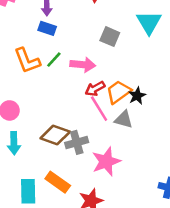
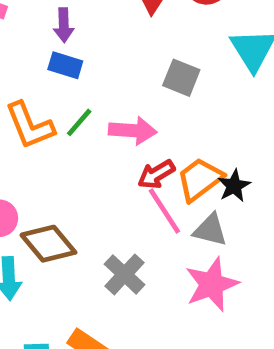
brown diamond: (55, 135) -> (48, 244), moved, turned 32
gray cross: (77, 142) -> (125, 274), turned -30
pink star: (106, 162) -> (212, 284), moved

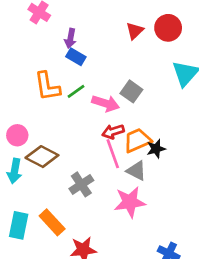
purple arrow: (64, 25) -> (70, 38), moved
gray square: (181, 78) -> (131, 91), moved
brown diamond: (48, 244) -> (42, 157), turned -36

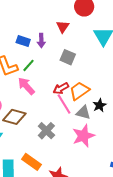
red triangle: (135, 31) -> (63, 27), moved
purple arrow: (70, 38) -> (41, 41), moved
pink arrow: (106, 103) -> (26, 86), moved, turned -138
black star: (156, 149) -> (100, 105), moved

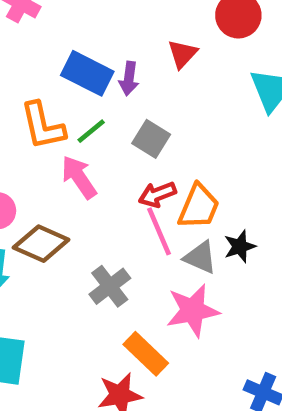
blue rectangle: (23, 41) -> (87, 73), size x1.5
gray square: (68, 57) -> (151, 139), moved
orange trapezoid: (79, 91) -> (199, 207), turned 140
orange rectangle: (31, 162) -> (146, 354), moved

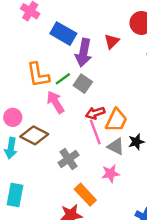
blue rectangle: (87, 73) -> (63, 34), moved
purple arrow: (129, 78) -> (84, 53), size x1.6
gray square: (151, 139) -> (83, 84), moved
pink star: (193, 311) -> (111, 174), size x0.7

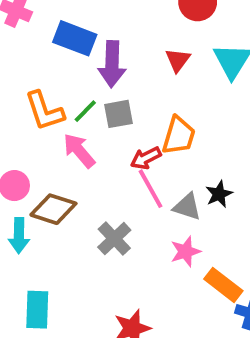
red triangle: (112, 41) -> (178, 60), moved
gray square: (83, 84) -> (118, 114), turned -36
orange trapezoid: (116, 120) -> (179, 136), moved
orange rectangle: (85, 195) -> (223, 285), moved

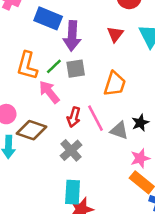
orange L-shape: (44, 111) -> (27, 66), turned 32
red arrow: (146, 158) -> (74, 117), moved, turned -48
pink star: (185, 252) -> (140, 158), moved
cyan rectangle: (37, 310) -> (73, 192), moved

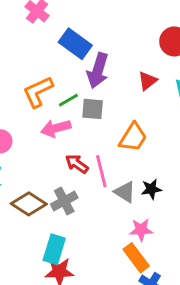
orange L-shape: (27, 66) -> (38, 92), turned 36
pink arrow: (49, 92) -> (56, 128), turned -80
red arrow: (74, 117) -> (77, 164), turned 96
brown diamond: (32, 130) -> (29, 204), moved

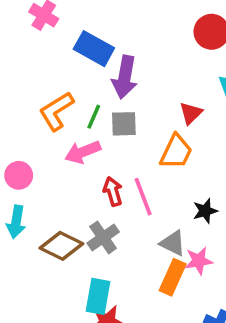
red triangle: (148, 81) -> (191, 113), moved
green line: (68, 100) -> (94, 117), turned -30
red arrow: (77, 164) -> (113, 191), turned 45
gray triangle: (125, 192) -> (173, 243), moved
orange rectangle: (136, 258) -> (173, 277), moved, turned 68

